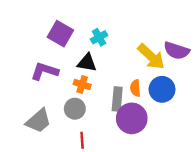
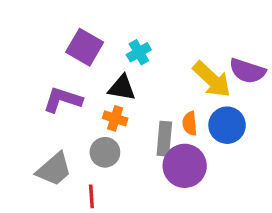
red line: (82, 140) -> (91, 196), moved

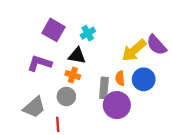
purple semicircle: (247, 71) -> (157, 45), turned 30
yellow arrow: (212, 79) -> (134, 50), turned 96

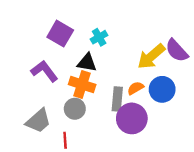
purple L-shape: (39, 63) -> (44, 71), turned 35
orange cross: (73, 75) -> (82, 84), size x1.5
orange semicircle: (120, 78) -> (135, 88), turned 64

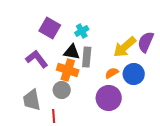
purple semicircle: (177, 51) -> (146, 42), turned 65
gray rectangle: (117, 99) -> (87, 57), moved
gray trapezoid: (38, 121) -> (32, 100), turned 120

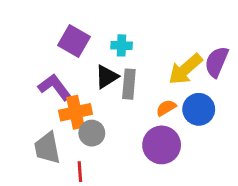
cyan cross: (82, 31) -> (122, 45), turned 32
black triangle: (72, 52) -> (107, 77), turned -42
orange cross: (68, 70) -> (75, 112), moved, turned -30

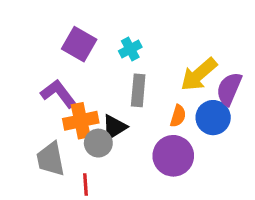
cyan cross: (122, 45) -> (130, 49), turned -30
purple semicircle: (217, 62) -> (229, 89), moved
black triangle: (107, 77) -> (114, 127), moved
orange semicircle: (166, 108) -> (178, 116), turned 138

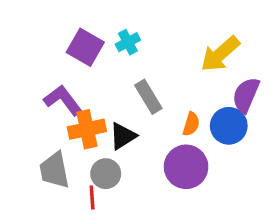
cyan cross: (130, 49) -> (128, 42), moved
yellow arrow: (199, 74) -> (220, 54), moved
gray rectangle: (138, 90) -> (148, 97), turned -36
gray circle: (98, 143) -> (106, 174), moved

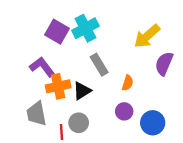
cyan cross: (128, 42) -> (85, 28), size x1.6
blue circle: (229, 126) -> (153, 123), moved
purple circle: (186, 167) -> (124, 111), size x0.6
gray circle: (106, 174) -> (79, 123), moved

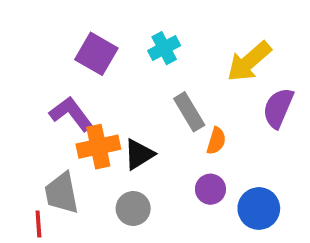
cyan cross: (85, 28) -> (164, 48), moved, size x0.7
gray rectangle: (99, 65) -> (189, 112), moved
red line: (62, 132) -> (38, 224), moved

